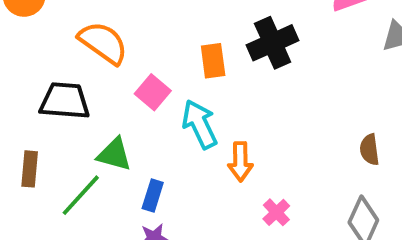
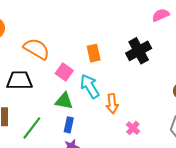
black cross: (273, 43) -> (139, 51), moved
green triangle: (114, 154) -> (64, 101), moved

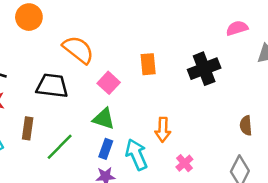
cyan arrow: (90, 86) -> (136, 154), moved

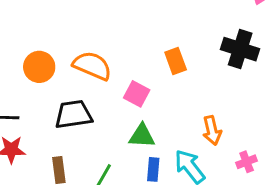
orange circle: (29, 17) -> (39, 67), moved
black cross: (204, 69) -> (240, 49), turned -36
pink cross: (184, 163) -> (247, 162), turned 35

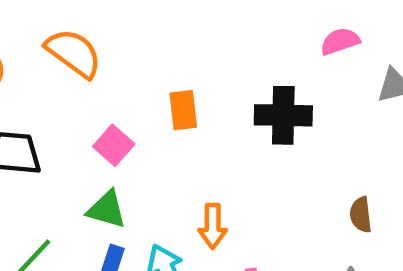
black cross: (240, 49) -> (283, 115), turned -30
orange semicircle: (92, 66) -> (74, 53), moved

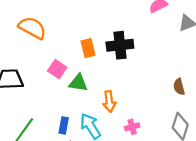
black cross: (283, 115) -> (120, 45), moved
green triangle: (107, 209) -> (78, 83), moved

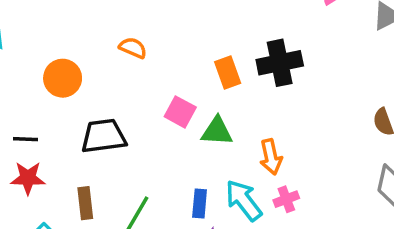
orange semicircle: (32, 28) -> (133, 48), size x0.6
pink cross: (132, 127) -> (286, 199), moved

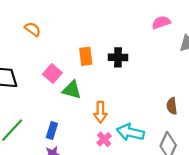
black cross: (280, 63) -> (118, 57), size x0.7
pink cross: (286, 199) -> (104, 139), turned -32
cyan arrow: (244, 200) -> (130, 132), moved, turned -52

